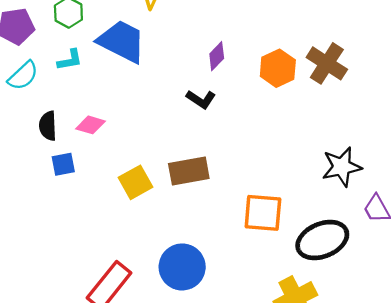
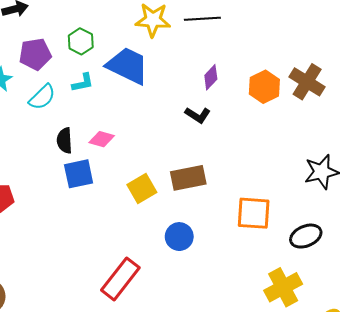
blue square: (63, 164) -> (79, 174), size x1.4
black ellipse: (322, 240) -> (306, 236), size x0.7
blue circle: (182, 267) -> (179, 237), moved, size x0.7

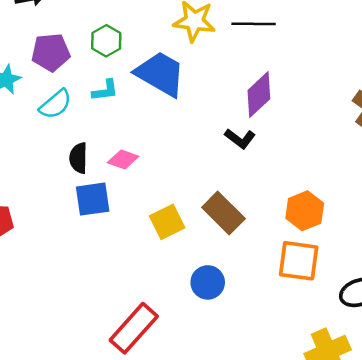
purple diamond: (211, 77) -> (259, 95), size x1.5
orange hexagon: (264, 87) -> (305, 211), moved
brown rectangle: (188, 178) -> (223, 213), turned 52

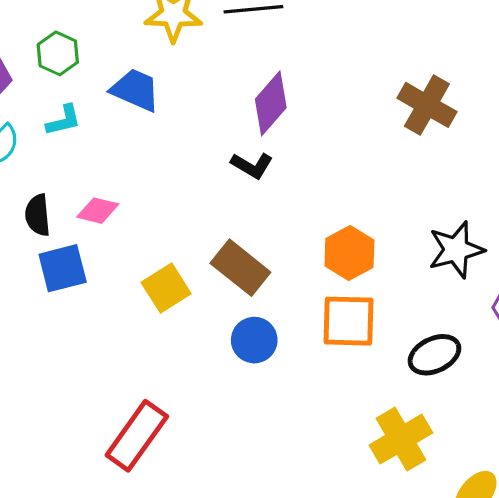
blue trapezoid: (160, 74) -> (135, 90), size x0.7
blue circle: (208, 282) -> (254, 340), moved

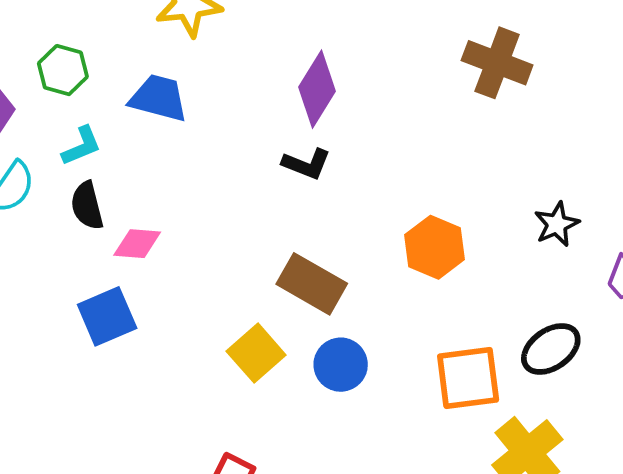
black semicircle: (38, 215) -> (87, 206), moved
black star: (456, 250) -> (557, 224), size x0.7
yellow square: (166, 288) -> (256, 353), moved
orange square: (348, 321) -> (468, 378), moved

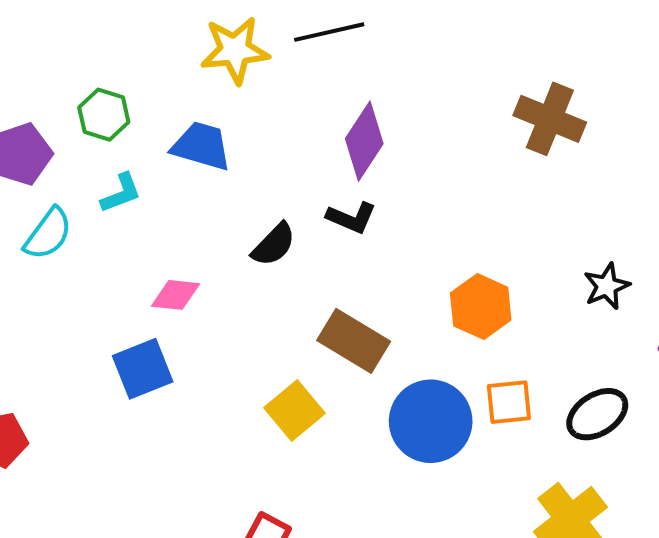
black semicircle: (87, 206) -> (274, 245), moved, turned -123
blue circle: (341, 365) -> (431, 421), moved, size x1.5
orange square: (468, 378) -> (509, 402), moved, size x0.7

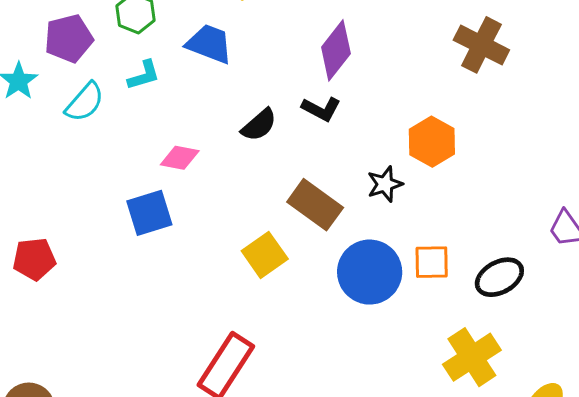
black star: (607, 286) -> (385, 184), moved
orange hexagon: (481, 307) -> (432, 142), moved

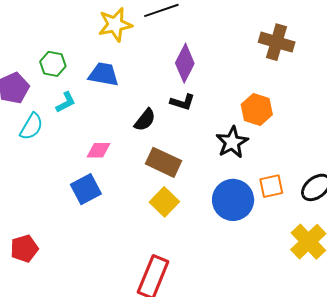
black star: (385, 184) -> (232, 142), size x1.4
brown rectangle: (315, 205) -> (164, 162), moved
red pentagon: (34, 259) -> (24, 249), moved

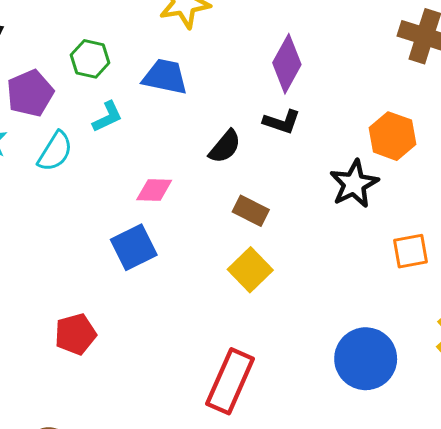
brown rectangle: (164, 162) -> (251, 211), size x0.7
blue circle: (233, 200) -> (366, 359), moved
red pentagon: (24, 249) -> (75, 334), moved

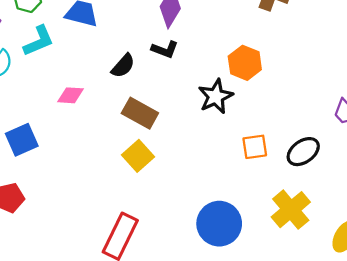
cyan L-shape: (107, 117) -> (39, 41), size x1.4
brown rectangle: (251, 211) -> (140, 113), size x1.4
blue square: (134, 247) -> (22, 140), moved

